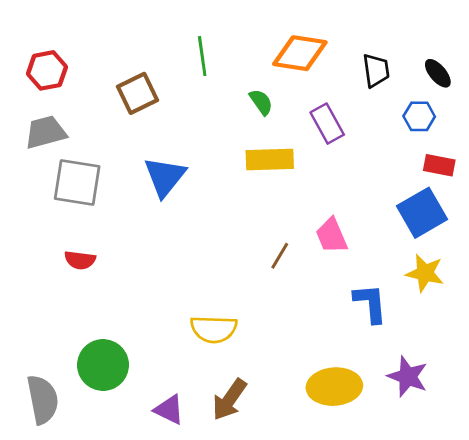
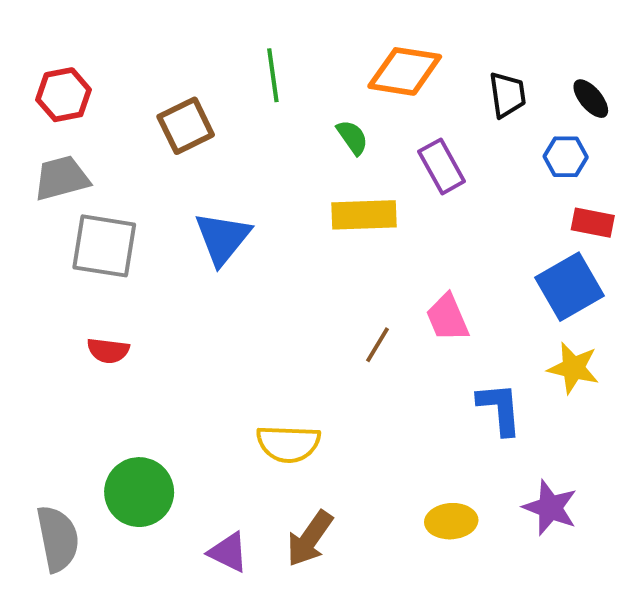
yellow ellipse: (334, 387) -> (451, 521), size x0.7

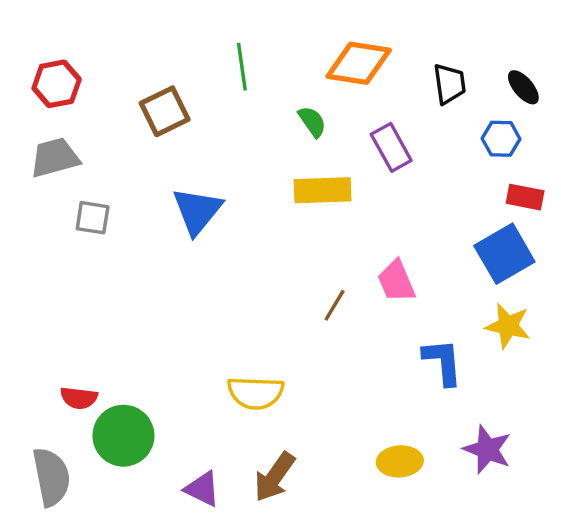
gray square: (104, 246) -> (93, 218), size x0.6
red semicircle: (108, 351) -> (79, 398), moved

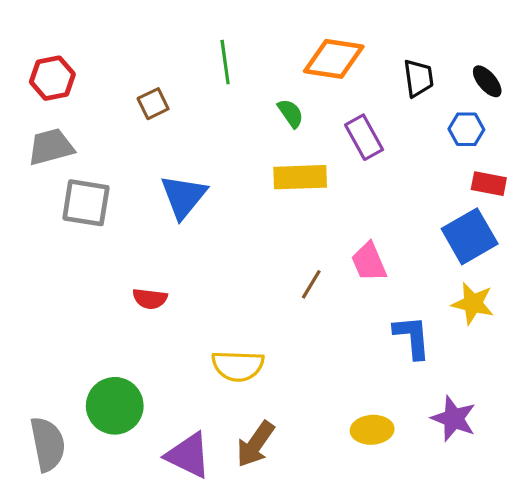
brown square: (165, 111) -> (153, 104), size x0.7
gray square: (93, 218) -> (86, 203), size x1.5
red semicircle: (79, 398) -> (150, 299), moved
purple triangle: (202, 489) -> (188, 455), size x1.4

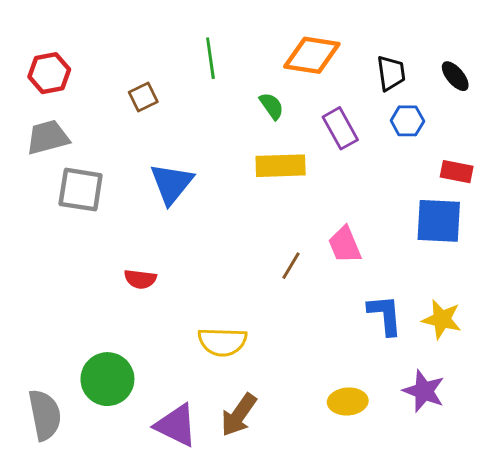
blue hexagon: (466, 129) -> (407, 121), moved
blue square: (470, 236) -> (439, 221), turned 33
yellow star: (473, 303) -> (442, 319), moved

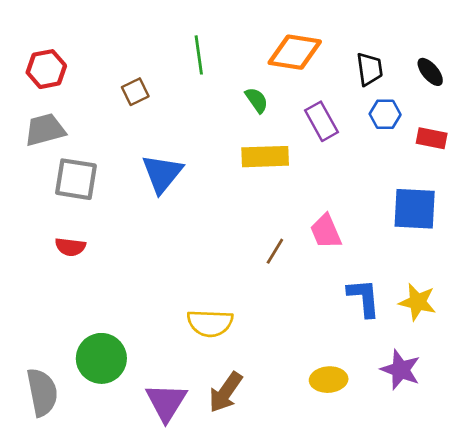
red rectangle: (457, 172) -> (432, 138), moved
red semicircle: (140, 279) -> (70, 247), moved
purple triangle: (176, 425) -> (166, 402), turned 36

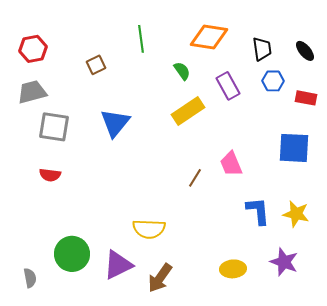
yellow rectangle: (265, 157) -> (188, 111), turned -32
gray semicircle: (42, 392) -> (30, 278), size x0.6
purple triangle: (166, 402) -> (118, 265), moved, turned 32

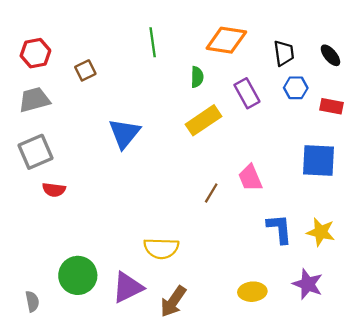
brown square: (96, 65) -> (85, 70), moved
green semicircle: (182, 71) -> (197, 77), turned 36
gray square: (54, 127) -> (35, 152), moved, turned -32

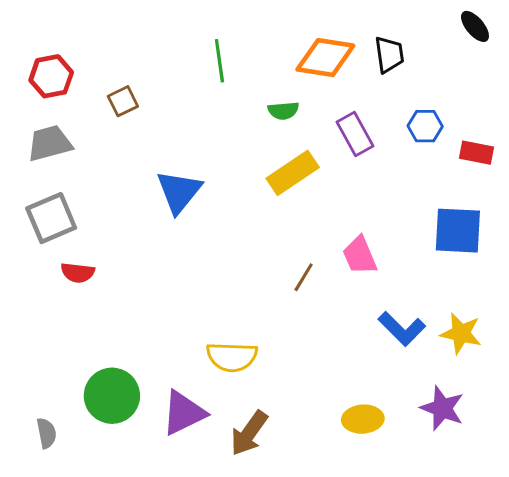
black trapezoid: (284, 53) -> (389, 54), moved
black ellipse: (330, 55) -> (475, 26), moved
green semicircle: (197, 77) -> (283, 111), turned 84
blue L-shape: (279, 229) -> (402, 329), turned 140

